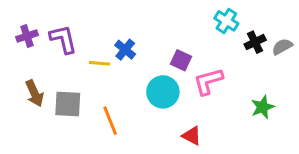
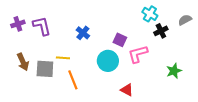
black cross: (255, 42) -> (161, 31), moved
gray semicircle: (282, 47) -> (185, 20), moved
yellow line: (100, 63) -> (63, 58), moved

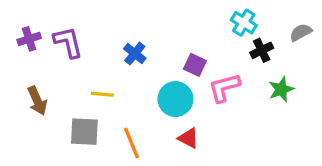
gray square: (45, 69) -> (84, 132), moved
green star: (174, 71) -> (281, 89), moved
orange line: (73, 80) -> (132, 143), moved
red triangle: (127, 90) -> (188, 138), moved

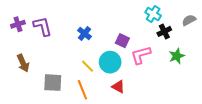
yellow line: (102, 94) -> (88, 66), moved, turned 40

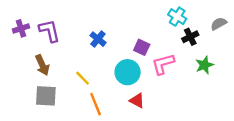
brown arrow: (23, 63) -> (42, 65), moved
yellow line: (88, 66) -> (83, 78), moved
gray square: (53, 83) -> (46, 96), moved

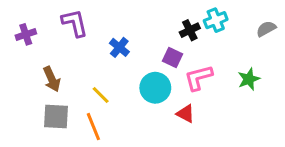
cyan cross: (177, 17) -> (216, 20), turned 36
purple L-shape: (49, 31) -> (75, 23), moved
black cross: (190, 37) -> (190, 30), moved
red triangle: (137, 101) -> (186, 114), moved
orange line: (96, 104) -> (93, 127), moved

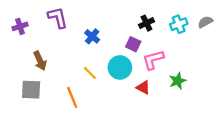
cyan cross: (216, 20) -> (179, 24), moved
green star: (249, 79) -> (178, 81), moved
yellow line: (101, 95) -> (90, 73), moved
gray square: (56, 116) -> (31, 90), moved

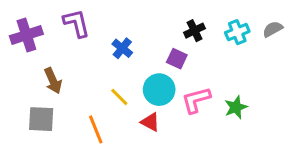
purple cross: (20, 26) -> (26, 35), size x1.5
pink L-shape: (153, 60) -> (196, 100), moved
red triangle: (143, 87) -> (150, 122), moved

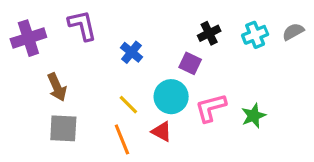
gray square: (41, 119) -> (63, 128), moved
orange line: (96, 129) -> (122, 139), moved

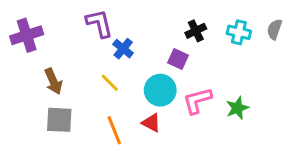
purple L-shape: (82, 25) -> (99, 23), moved
gray semicircle: (293, 32) -> (274, 29), turned -42
cyan cross: (255, 35) -> (239, 32), turned 35
yellow line: (128, 105) -> (110, 83), moved

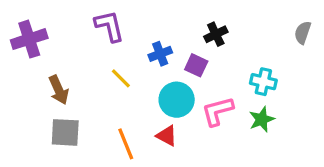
cyan cross: (239, 32) -> (263, 82), moved
blue cross: (123, 49) -> (160, 54), moved, turned 30
yellow line: (110, 83) -> (121, 78), moved

